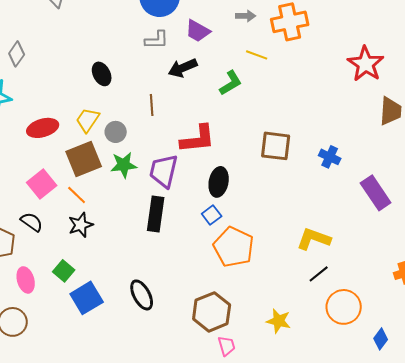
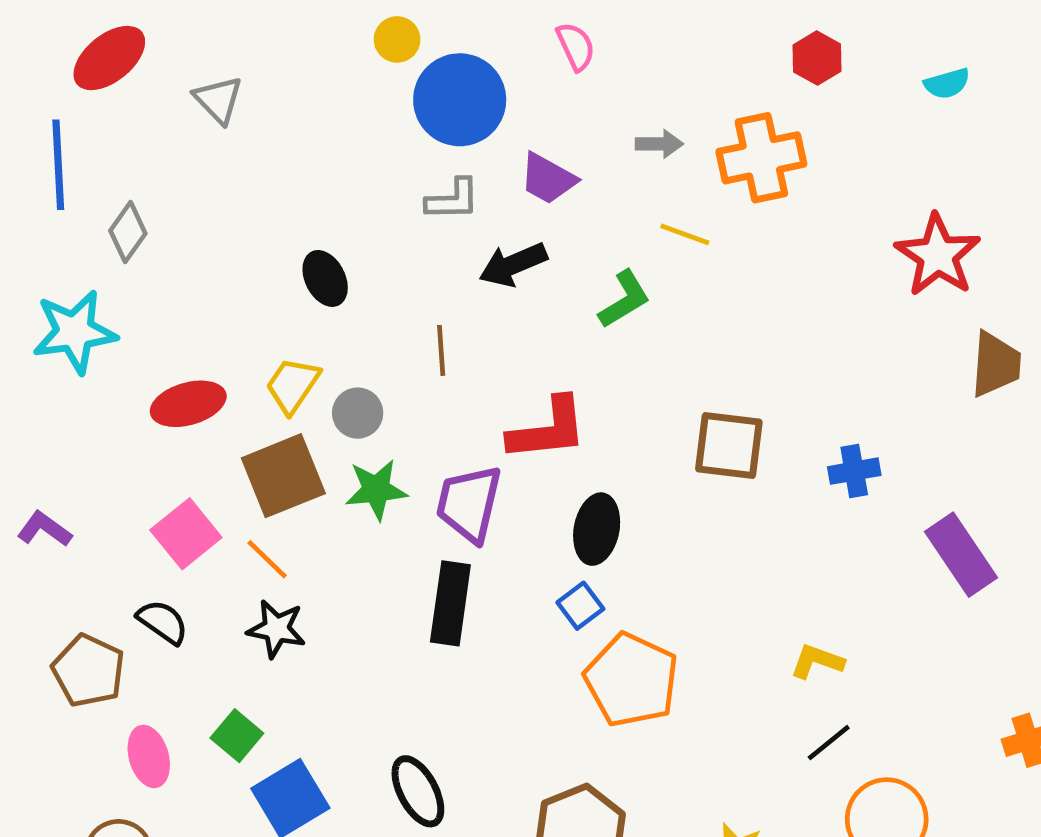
blue cross: (330, 157) -> (854, 471), turned -35
black star: (81, 225) -> (276, 629), turned 30
yellow L-shape: (314, 239) -> (817, 661), size x0.7

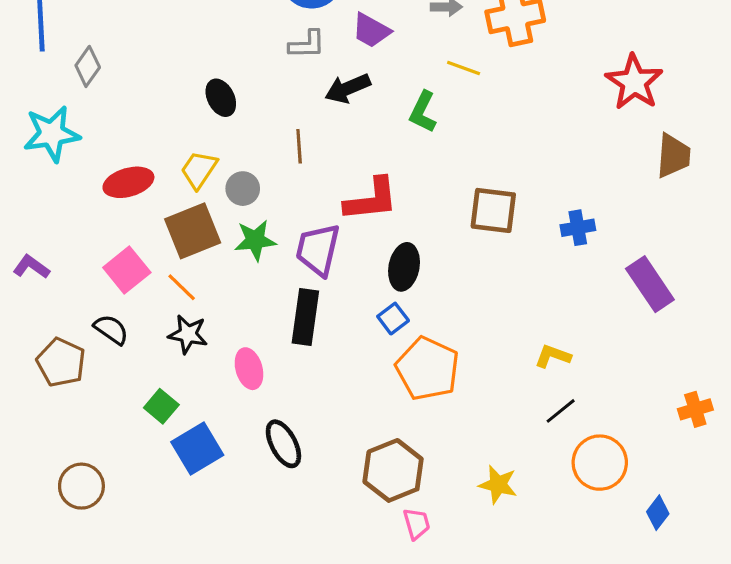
green L-shape: (624, 299) -> (423, 112), turned 147
pink ellipse: (149, 756) -> (249, 369), moved

